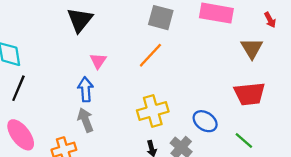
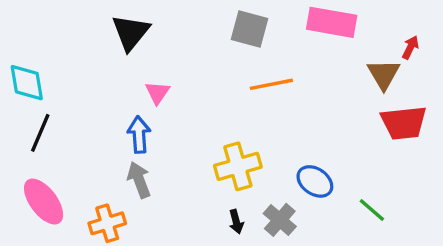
red arrow: (270, 20) -> (410, 47), moved, turned -126
orange line: (150, 55) -> (271, 84), moved, turned 36
red trapezoid: (250, 94) -> (404, 123), moved

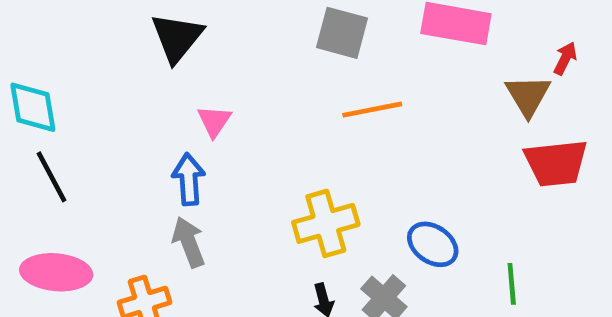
black line: (40, 133) -> (51, 177), turned -51
pink ellipse: (44, 202) -> (56, 272), turned -48
green line: (372, 210) -> (512, 284), turned 44

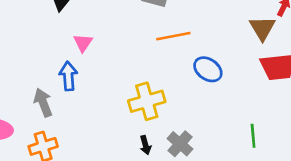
gray arrow: (189, 242) -> (43, 103), moved
blue ellipse: (433, 244) -> (208, 69), moved

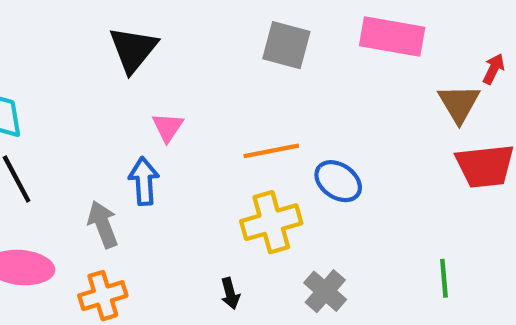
orange line: (173, 36) -> (271, 151), moved
blue ellipse: (208, 69) -> (338, 181), moved
black arrow: (145, 145) -> (230, 293), moved

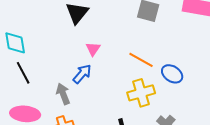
orange line: (271, 151) -> (141, 60), turned 40
blue arrow: (144, 181) -> (82, 74), turned 45

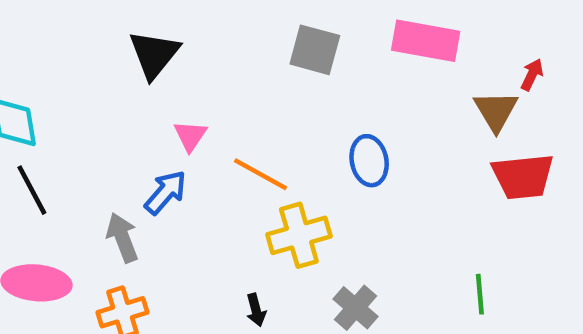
orange line: (141, 60) -> (260, 174), moved
blue ellipse: (172, 74) -> (369, 161), moved, turned 45

